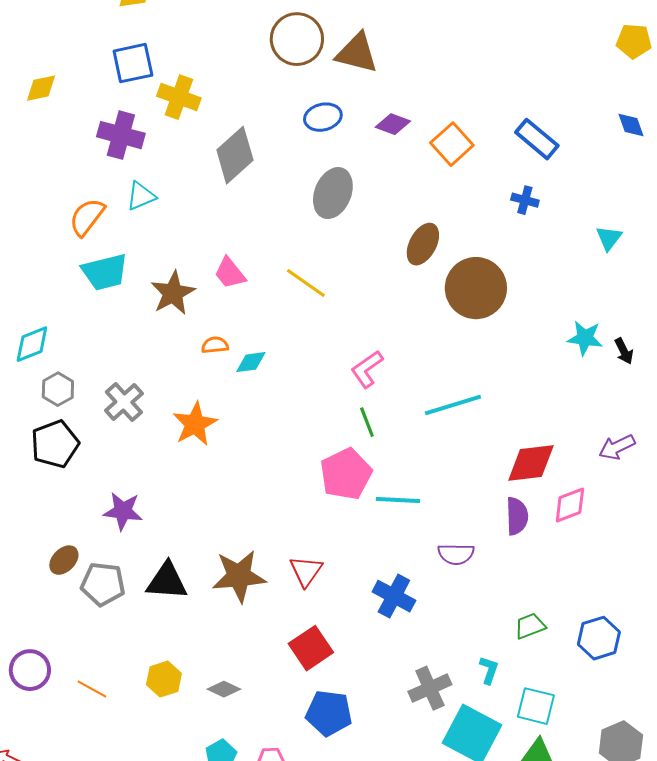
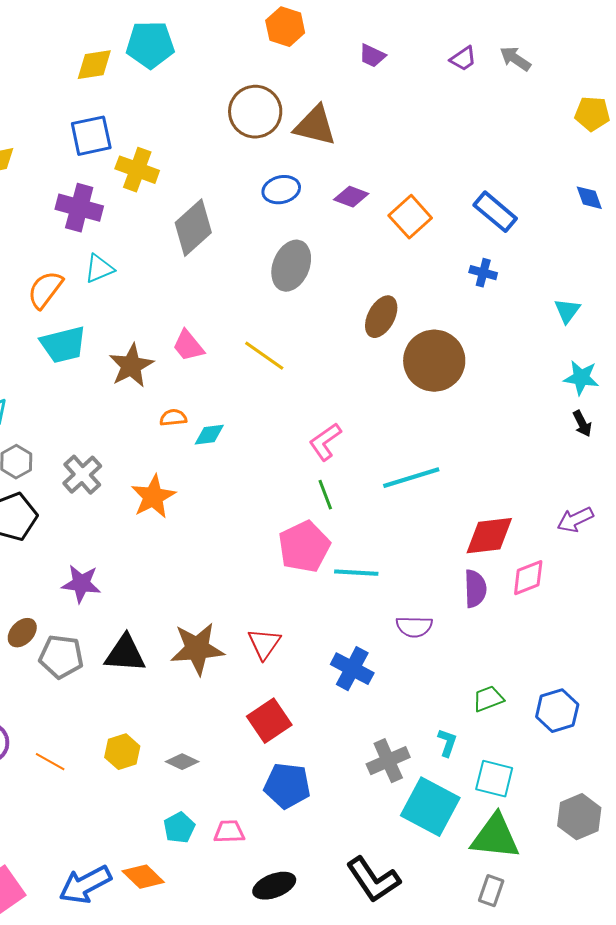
cyan star: (585, 338) -> (581, 378), moved

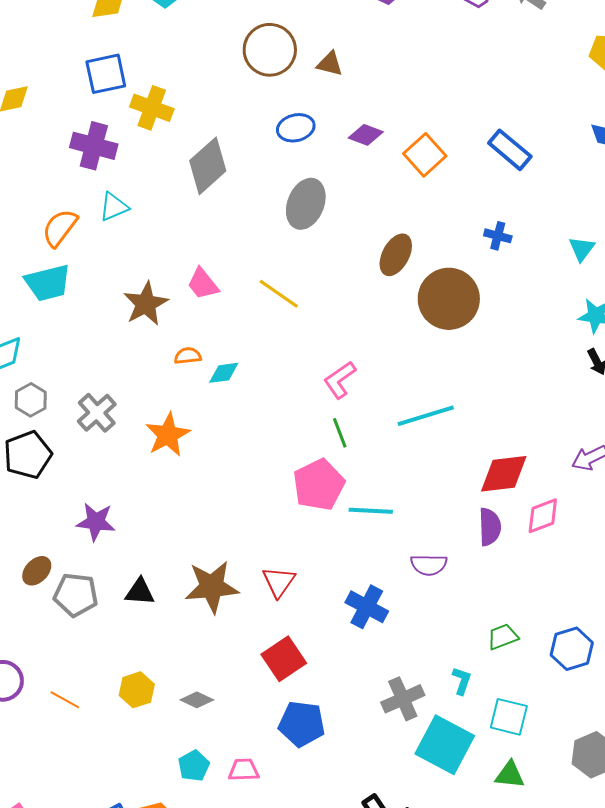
brown triangle: (315, 126) -> (330, 64), size x0.6
blue cross: (483, 273) -> (498, 236), moved
cyan trapezoid: (63, 345) -> (48, 283), moved
black triangle: (125, 654) -> (140, 592), size x0.7
green triangle: (495, 837) -> (510, 775), size x0.6

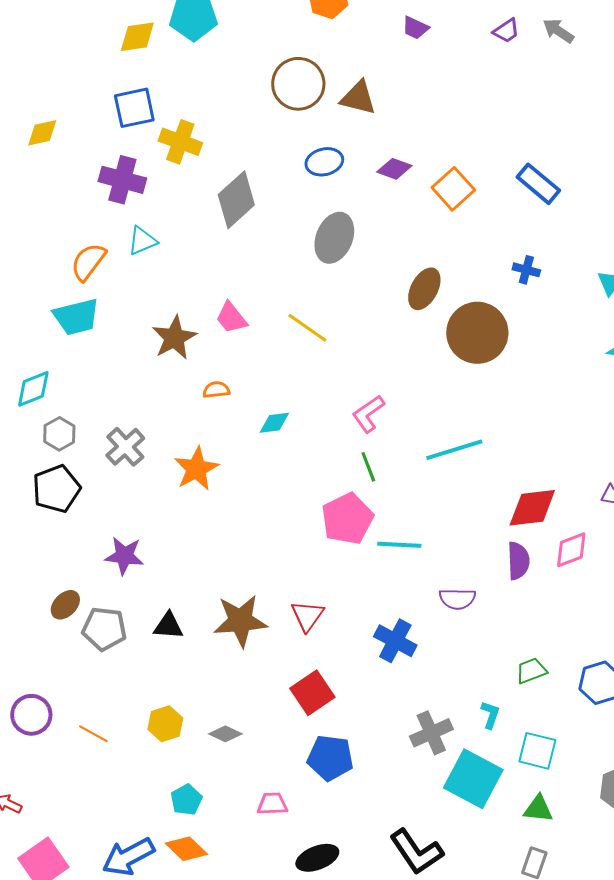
brown triangle: (330, 64) -> (358, 98), size x1.4
cyan diamond: (224, 373) -> (274, 423), moved
cyan pentagon: (194, 766) -> (186, 800), moved

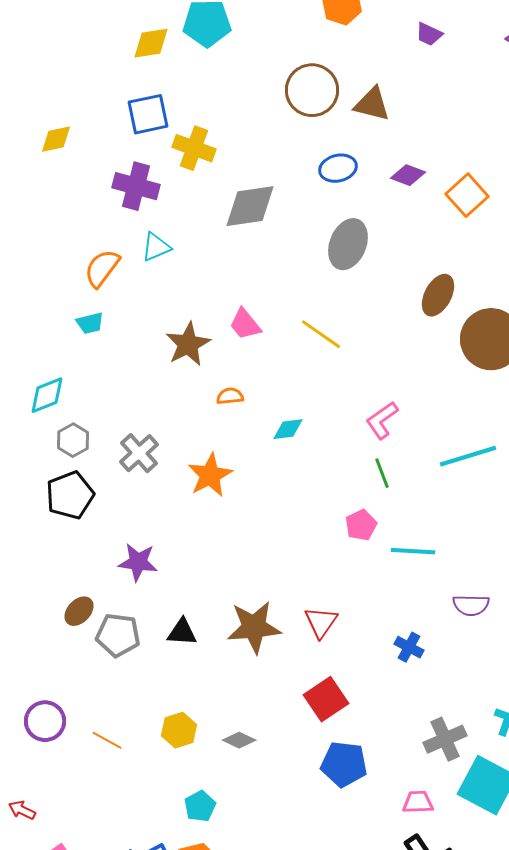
gray diamond: (236, 200) -> (250, 206), turned 34
cyan trapezoid: (76, 317) -> (90, 323), size x0.6
pink pentagon: (347, 519) -> (361, 525), size x0.6
blue cross: (395, 641) -> (409, 647), size x0.7
pink trapezoid: (272, 804) -> (418, 802), moved

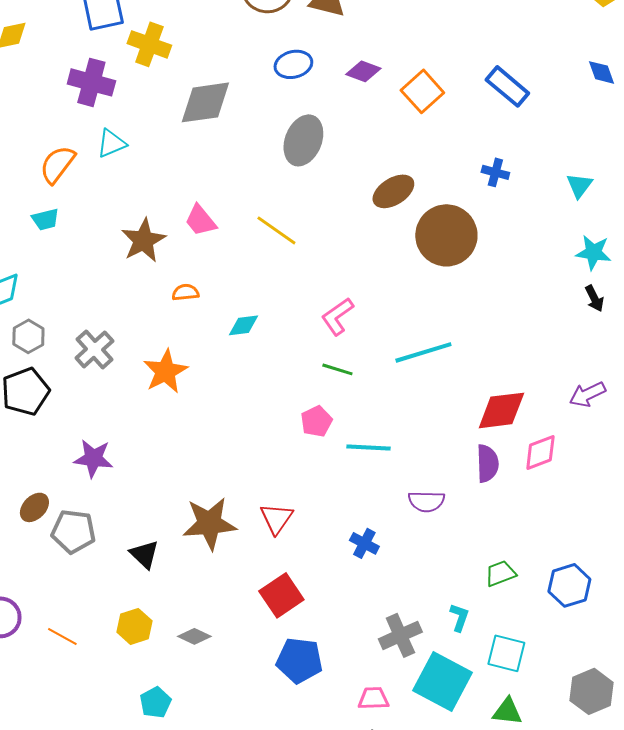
brown ellipse: (438, 295) -> (393, 191), turned 30
green line: (382, 473) -> (337, 369), turned -52
black triangle: (182, 632) -> (144, 554), moved, turned 40

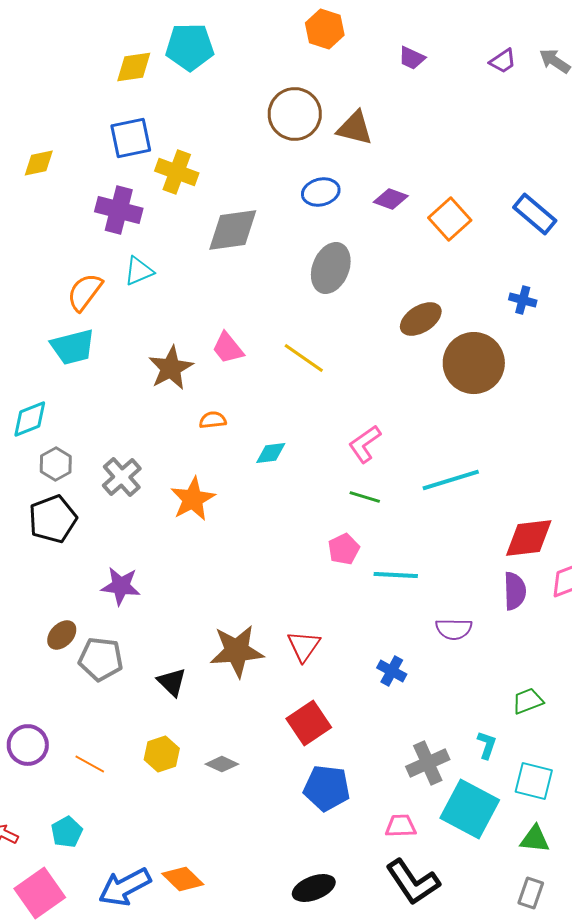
cyan trapezoid: (45, 219) -> (73, 347), size x1.6
cyan pentagon: (155, 702) -> (67, 832), moved

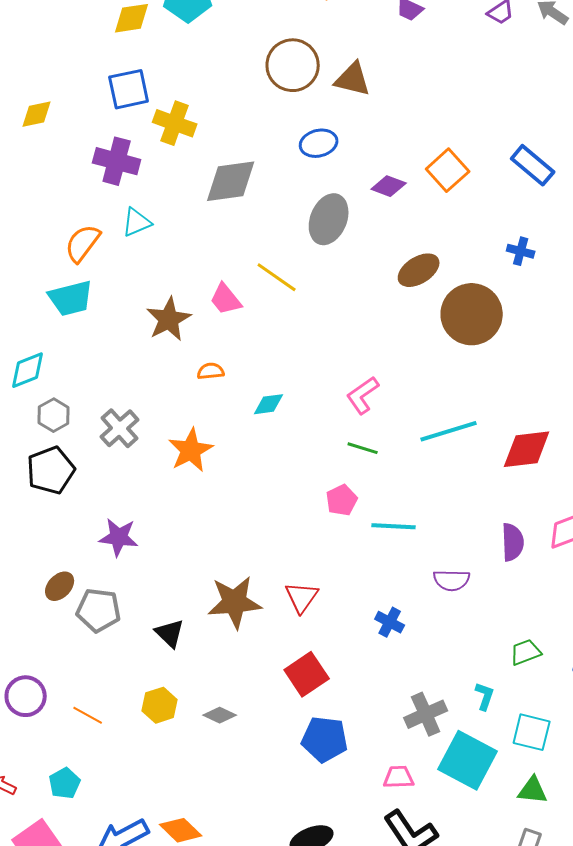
purple diamond: (391, 199) -> (389, 186), moved
yellow line: (304, 358) -> (277, 277), moved
red diamond: (529, 538) -> (527, 449), moved

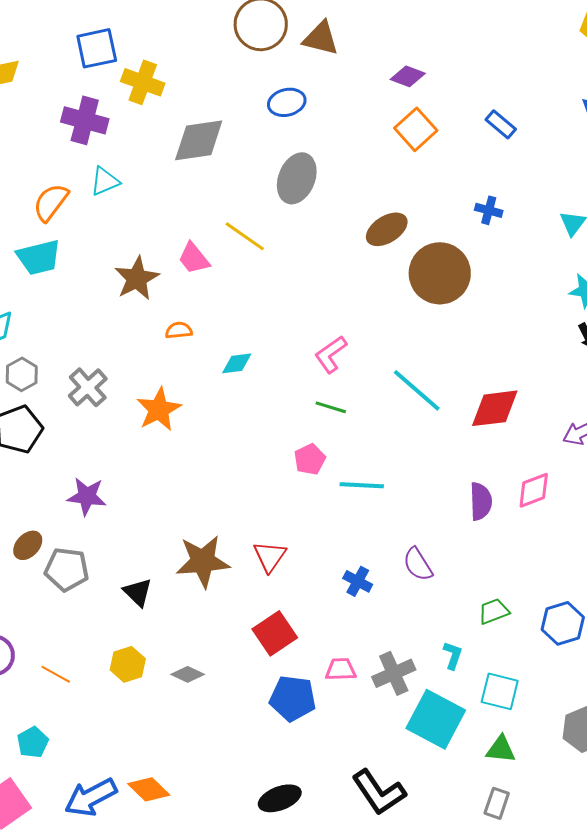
blue rectangle: (533, 165) -> (501, 124), size x0.7
purple diamond: (389, 186) -> (408, 76), moved
cyan line: (449, 431) -> (417, 390), turned 58
purple semicircle: (452, 580) -> (418, 564), moved, turned 57
pink trapezoid: (399, 777) -> (341, 669), moved

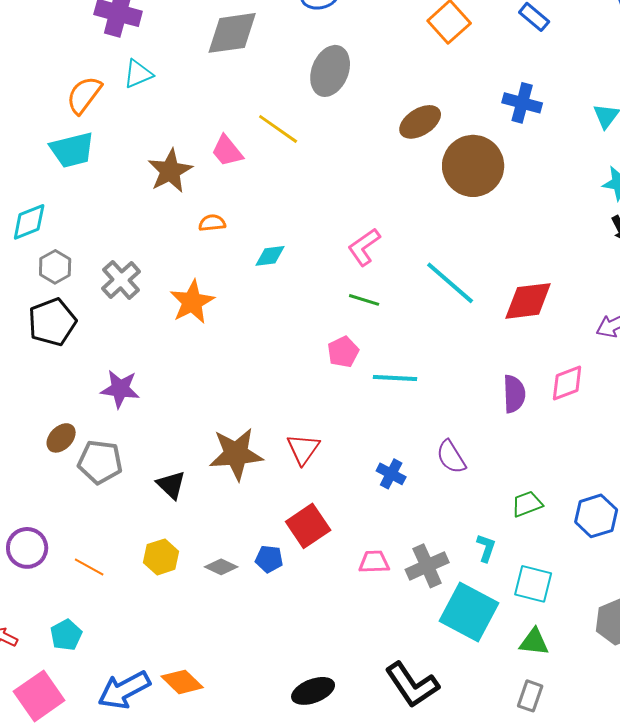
blue cross: (489, 210) -> (522, 103), size x1.4
blue pentagon: (293, 698) -> (269, 559), moved, size x0.6

